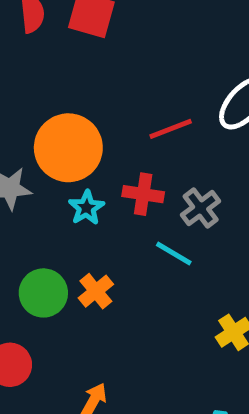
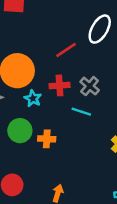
orange cross: (96, 291) -> (47, 139), turned -35
green circle: (43, 293) -> (20, 131), moved

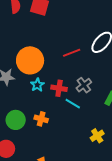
red cross: (60, 85) -> (59, 88), moved
green circle: (20, 131) -> (16, 120), moved

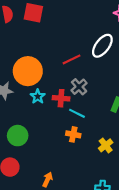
gray cross: (84, 85) -> (79, 87), moved
orange cross: (41, 119) -> (73, 134), moved

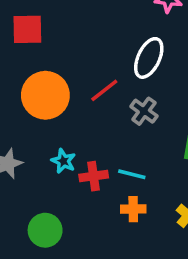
orange circle: (28, 71) -> (45, 95), moved
gray cross: (79, 87) -> (144, 111), moved
red cross: (61, 98) -> (94, 176), moved

